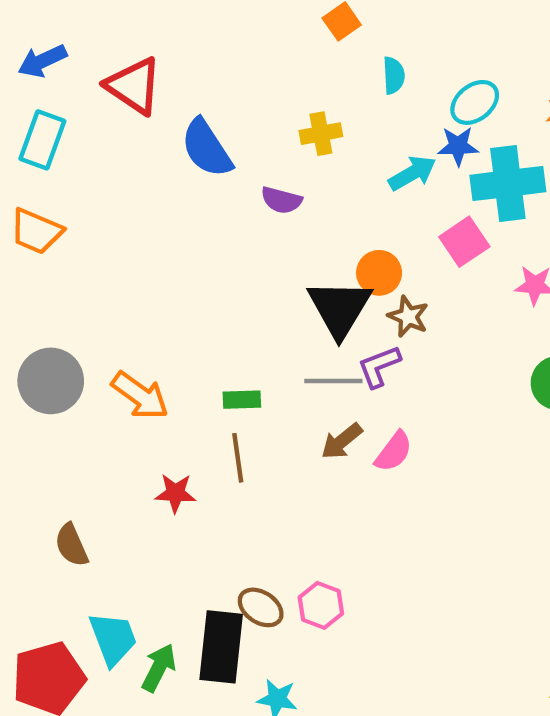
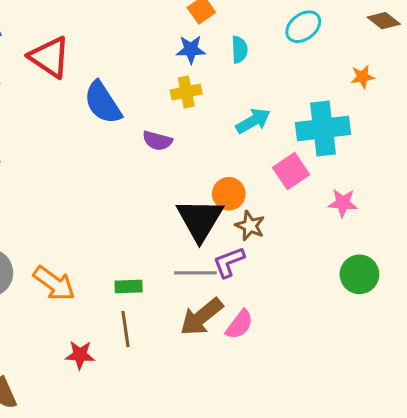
cyan ellipse: (475, 102) -> (303, 27), moved
blue star: (458, 146) -> (191, 49), moved
brown arrow: (342, 441) -> (201, 317), size x1.4

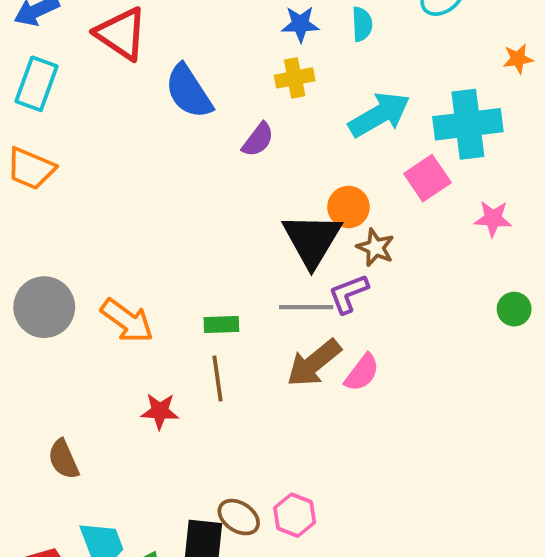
cyan arrow: (253, 121) -> (379, 115), size x1.4
purple semicircle: (157, 141) -> (258, 140), turned -68
green circle: (359, 274) -> (514, 309), size x0.7

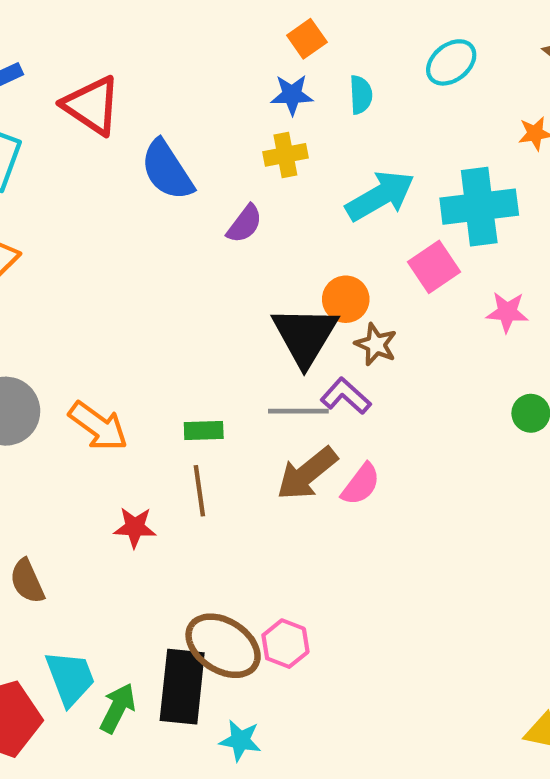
purple L-shape: (348, 294) -> (346, 396), turned 63
brown ellipse: (239, 517) -> (223, 646), size x1.6

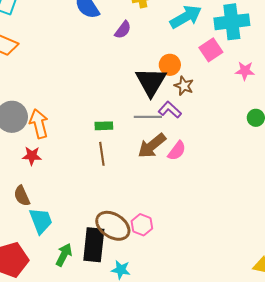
orange arrow: (98, 426) -> (39, 124), moved, turned -140
red star: (135, 527) -> (32, 156), moved
cyan trapezoid: (70, 678) -> (41, 221), moved

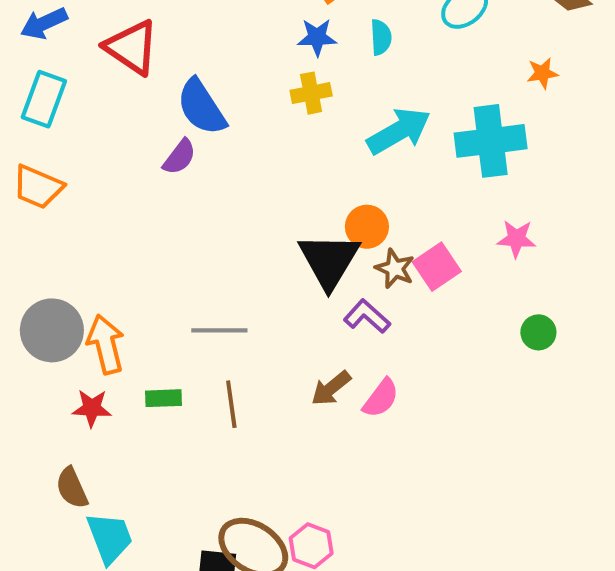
purple semicircle: (123, 30) -> (179, 157), moved
pink square: (211, 50) -> (437, 267), moved
gray line: (148, 117) -> (219, 330), moved
green rectangle: (104, 126) -> (164, 398), moved
brown arrow: (152, 146) -> (331, 388), size x0.7

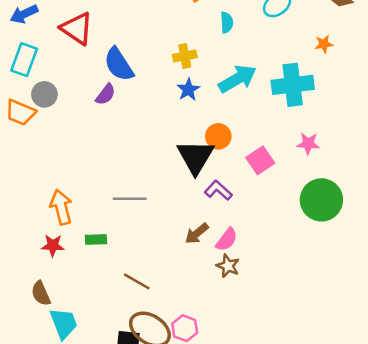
blue star: (317, 37) -> (188, 90), moved, turned -30
brown star: (395, 269) -> (228, 266), moved
gray circle: (52, 330) -> (44, 94), moved, size x0.7
green circle: (538, 332) -> (321, 200), size x2.0
brown line: (231, 404) -> (137, 281), moved, turned -52

